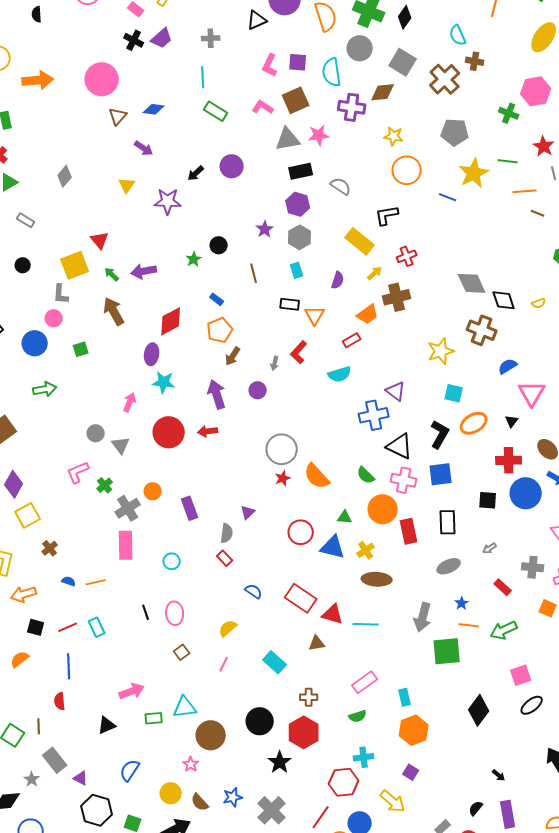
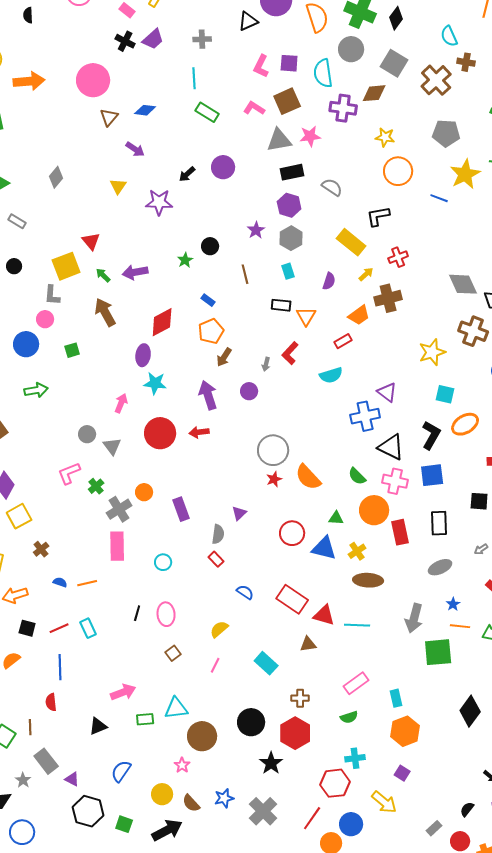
black line: (146, 612) -> (137, 613), turned 35

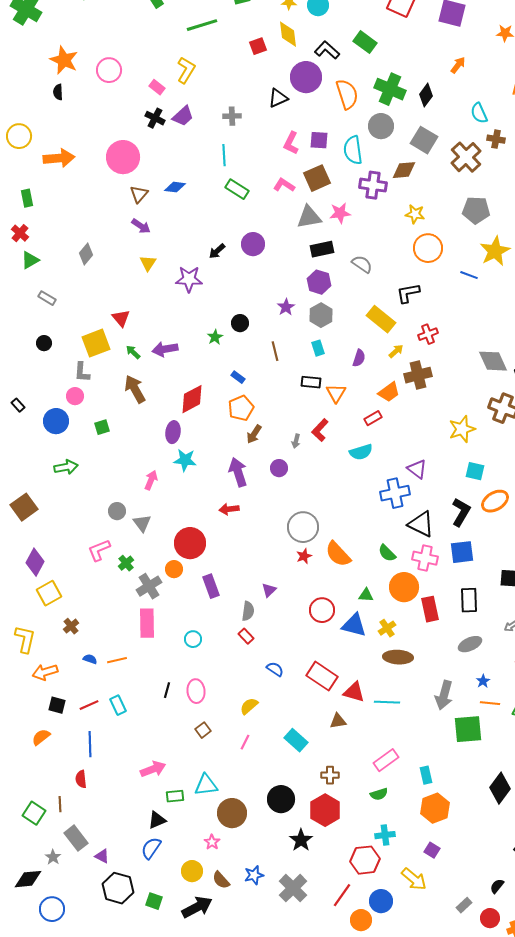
purple arrow: (135, 149) -> (141, 226), moved
red circle: (160, 433) -> (190, 543), moved
black triangle: (98, 726) -> (157, 820), moved

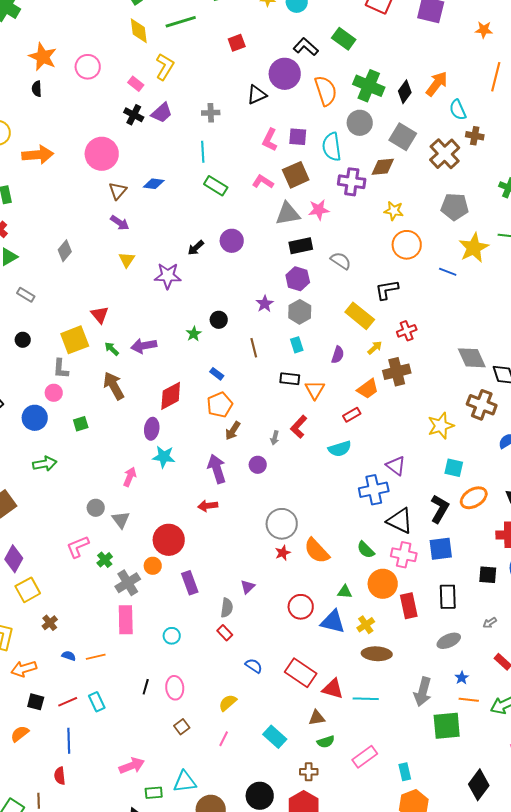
yellow diamond: (288, 34) -> (139, 31), moved
orange arrow: (458, 65) -> (437, 84), moved, size x1.5
green semicircle: (379, 794) -> (326, 742), moved

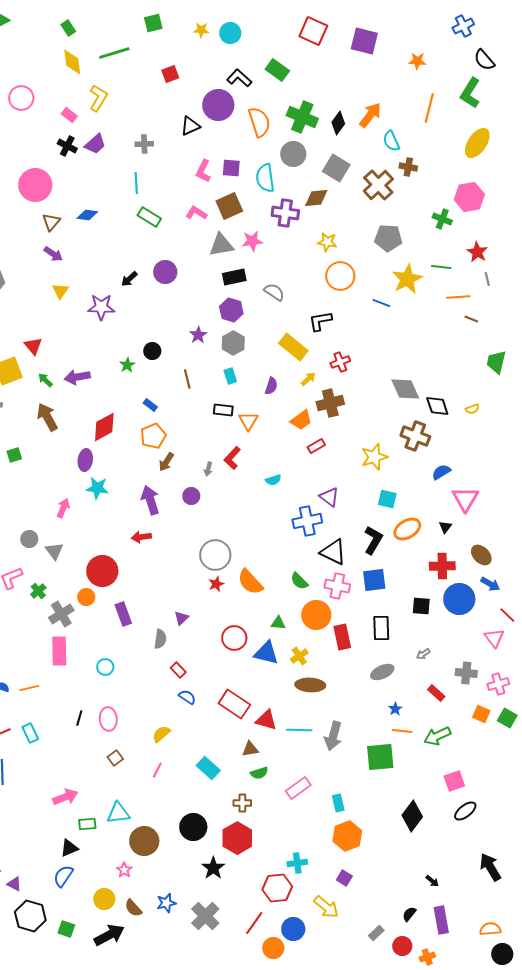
red rectangle: (352, 415) -> (316, 446), moved
cyan semicircle: (340, 449) -> (273, 480), size x0.7
red rectangle: (225, 633) -> (178, 670), moved
gray arrow: (423, 692) -> (333, 736), moved

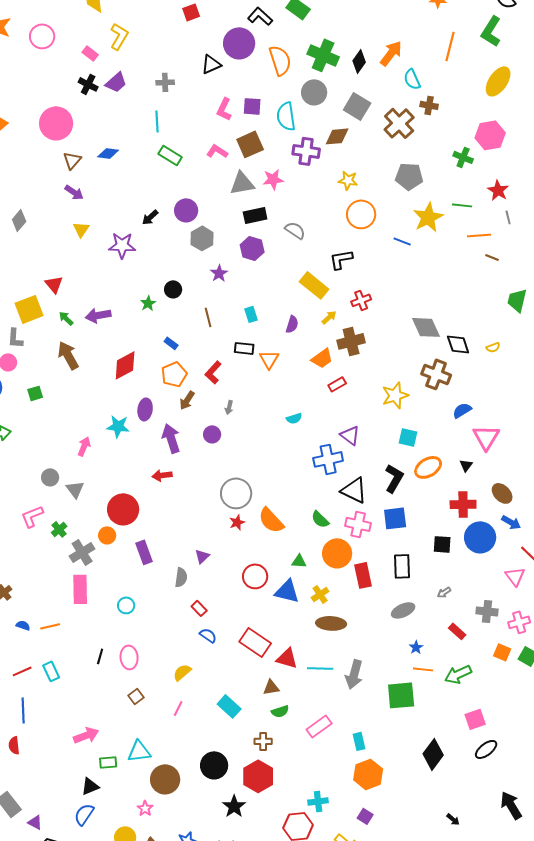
gray hexagon: (233, 343) -> (202, 238), moved
red L-shape: (232, 458) -> (213, 372), moved
purple ellipse: (85, 460) -> (145, 409), moved

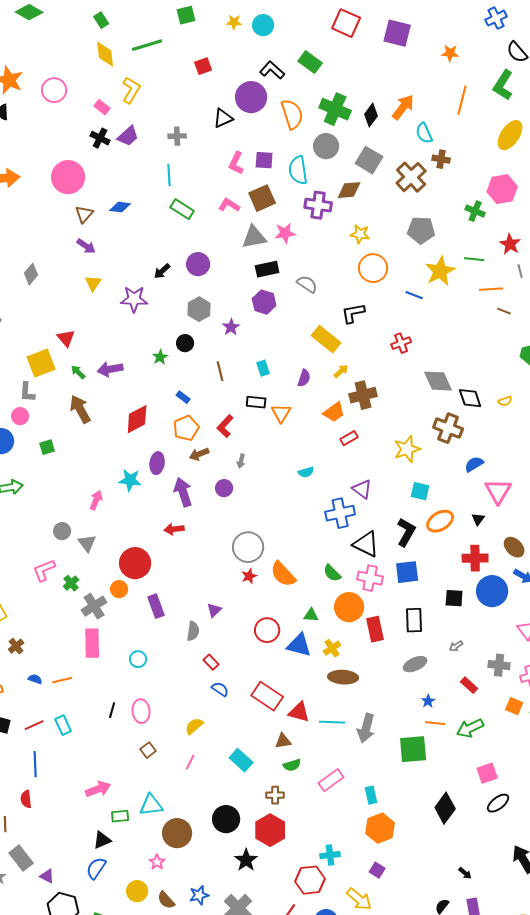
gray hexagon: (202, 238) -> (199, 309), moved
red cross: (361, 300) -> (401, 343), moved
brown arrow: (187, 400) -> (199, 454), turned 36

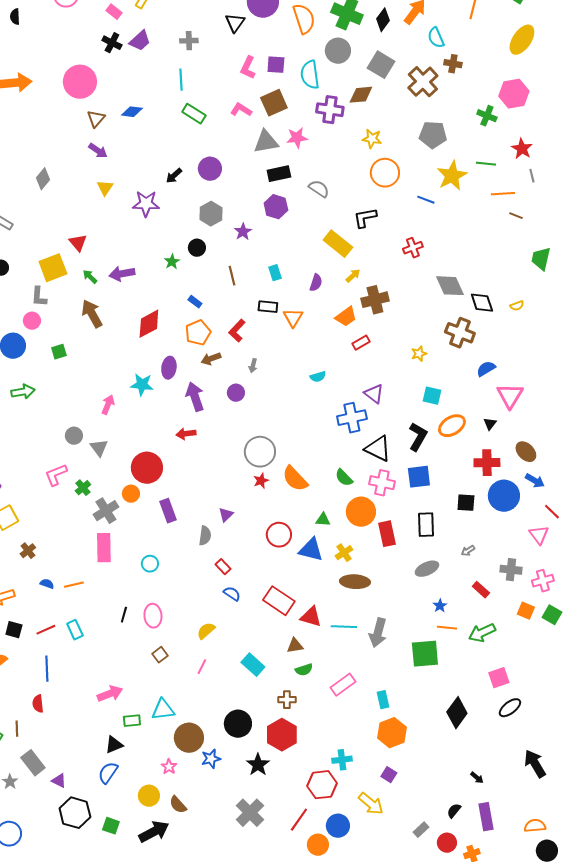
black triangle: (223, 118) -> (235, 23), turned -30
yellow star: (407, 449) -> (419, 354), size x0.6
blue star: (199, 895) -> (211, 759), moved

